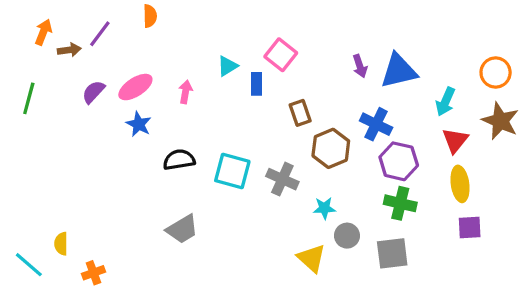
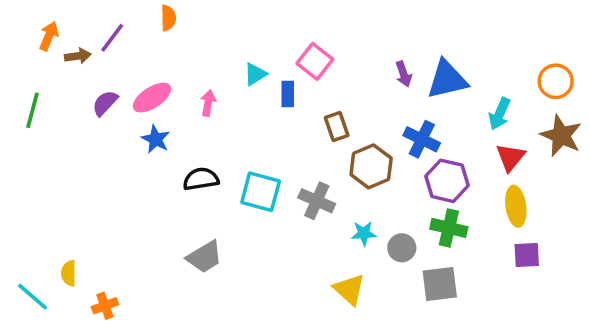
gray circle: (347, 236) -> (402, 248), moved

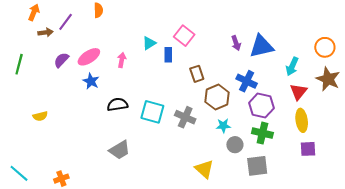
orange arrow: (49, 36) -> (34, 12), moved
cyan star: (364, 233) -> (223, 126), moved
yellow semicircle: (69, 273) -> (40, 116), moved, turned -104

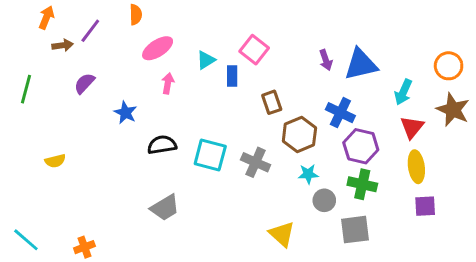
pink ellipse: (89, 57) -> (158, 48), moved

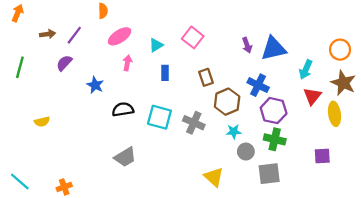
orange arrow: (46, 18) -> (18, 13), moved
purple line: (90, 31) -> (74, 35), moved
blue rectangle: (232, 76) -> (165, 73), moved
yellow ellipse: (416, 167) -> (334, 114), moved

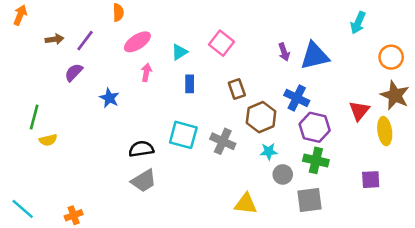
green line: (20, 67) -> (34, 117), moved
cyan arrow: (306, 70) -> (358, 23), moved
black semicircle: (123, 109) -> (141, 149), moved
yellow triangle: (214, 177) -> (246, 204), turned -35

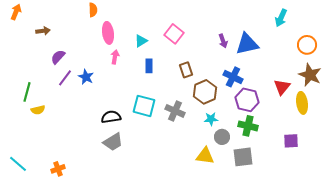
purple line: (85, 41) -> (65, 78), moved
pink ellipse: (137, 42) -> (108, 33), turned -65
yellow triangle: (246, 204) -> (205, 156), moved

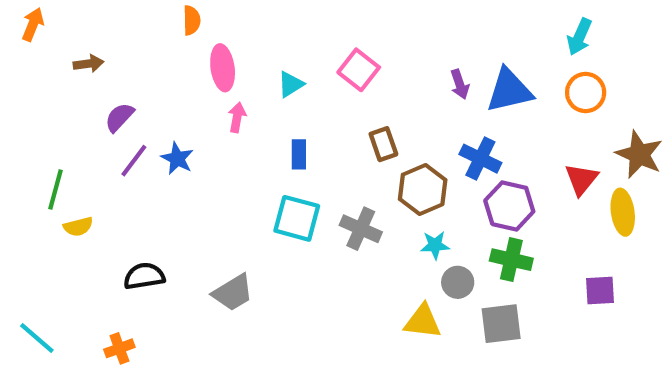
orange circle: (307, 45) -> (586, 93), moved
blue rectangle: (149, 66) -> (299, 154), moved
black semicircle: (111, 117) -> (144, 276), moved

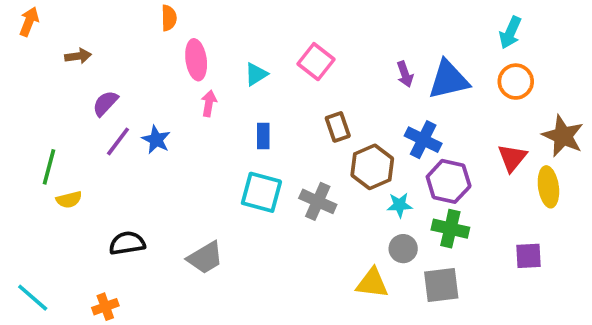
cyan star: (435, 245) -> (400, 205), moved

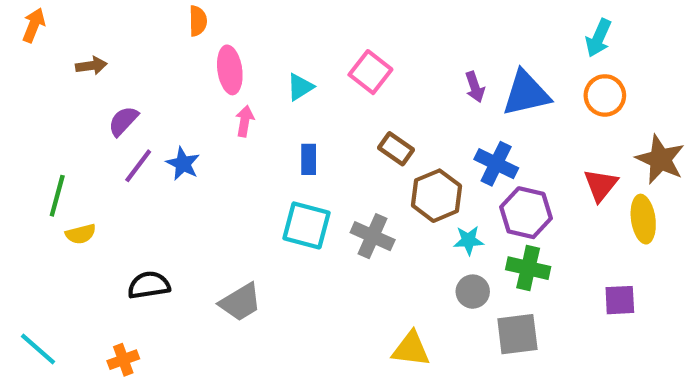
brown rectangle: (338, 127) -> (396, 149), turned -36
yellow triangle: (372, 283) -> (411, 349), moved

